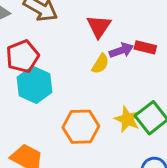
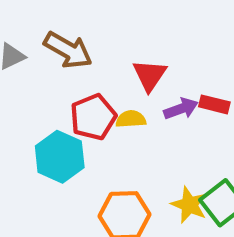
red pentagon: (23, 56) -> (93, 117), moved
yellow semicircle: (100, 64) -> (131, 119), moved, turned -126

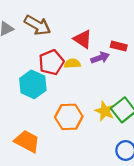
red triangle: (150, 75) -> (83, 39), turned -30
red rectangle: (214, 104) -> (119, 46), moved

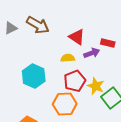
red pentagon: (51, 62) -> (75, 81), moved
yellow star: (105, 111) -> (96, 86), moved

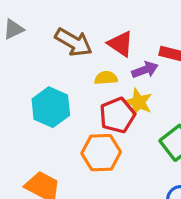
brown arrow: (38, 25) -> (74, 42), moved
yellow star: (96, 86) -> (138, 102), moved

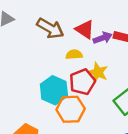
purple arrow: (145, 70) -> (103, 38), moved
cyan hexagon: (51, 107) -> (54, 90), moved

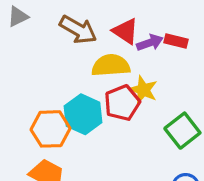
yellow semicircle: (74, 55) -> (111, 65), size x1.6
orange hexagon: (71, 109) -> (50, 129), moved

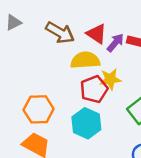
purple arrow: (150, 43) -> (115, 43), turned -30
yellow star: (143, 90) -> (110, 79), turned -30
cyan hexagon: (83, 114) -> (86, 123), moved

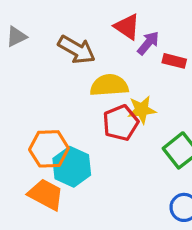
red triangle: (97, 34) -> (127, 27), moved
purple arrow: (115, 43) -> (148, 43), moved
cyan hexagon: (86, 123) -> (72, 167), moved

